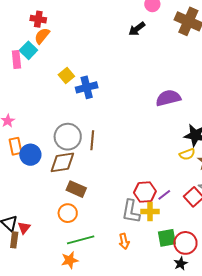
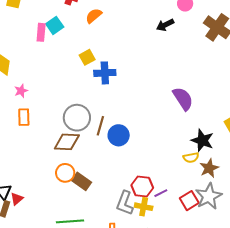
orange semicircle: (42, 36) -> (94, 16), moved
purple semicircle: (168, 98) -> (183, 99), turned 60
blue circle: (30, 155) -> (119, 135), moved
brown rectangle: (76, 189) -> (81, 181), moved
orange circle: (68, 213) -> (65, 173), moved

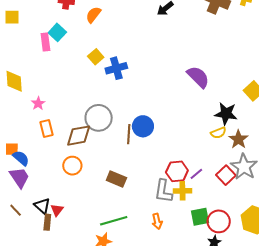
brown line: (100, 126) -> (129, 134), moved
brown diamond: (67, 142) -> (79, 136), moved
orange circle: (65, 173) -> (72, 166), moved

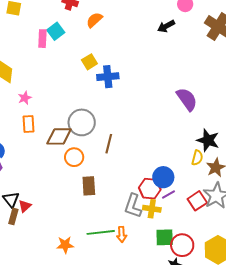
blue circle: (143, 126) -> (163, 177), moved
yellow semicircle: (218, 133) -> (197, 158), turned -63
orange circle: (72, 166) -> (74, 157), moved
brown rectangle: (116, 179) -> (89, 186), turned 54
green line: (114, 221) -> (101, 232), moved

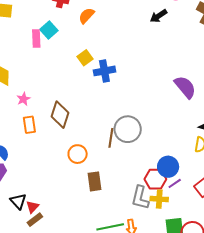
gray circle: (82, 122) -> (128, 129), moved
brown diamond: (59, 136) -> (60, 115), moved, turned -68
brown rectangle: (13, 216) -> (35, 220), moved, turned 42

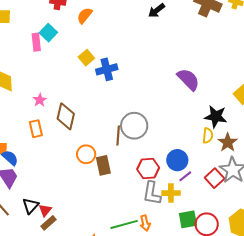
pink star: (23, 99) -> (40, 100), moved
red hexagon: (155, 179) -> (148, 168), moved
brown rectangle: (95, 181) -> (103, 165), moved
black triangle: (18, 201) -> (30, 206), turned 30

